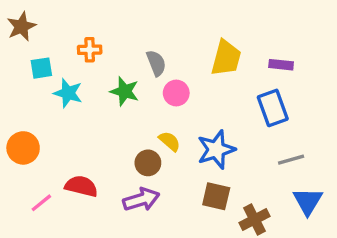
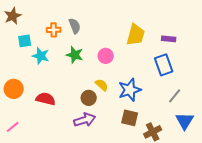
gray semicircle: (156, 63) -> (75, 26), moved
gray line: (291, 160) -> (175, 96), turned -35
red semicircle: (81, 186) -> (46, 99), moved
pink line: (41, 203) -> (13, 127), moved

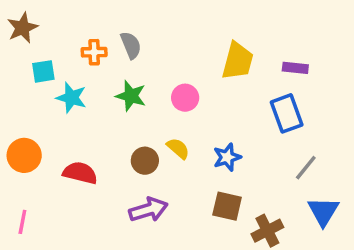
blue star: (130, 90) -> (227, 157), size x0.7
brown circle: (89, 98) -> (145, 161), moved
pink line: (13, 127) -> (22, 222), turned -40

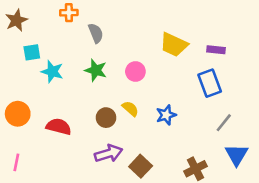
orange cross: (94, 52) -> (69, 13), moved
yellow trapezoid: (238, 61) -> (174, 45), turned 100
brown square: (227, 206) -> (141, 166), moved, turned 30

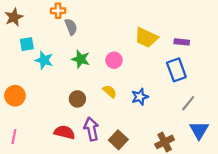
gray semicircle: (96, 33) -> (71, 27), moved
brown circle: (106, 118) -> (77, 99), moved
red semicircle: (59, 127) -> (64, 132), moved
purple arrow: (109, 153) -> (91, 129), turned -85

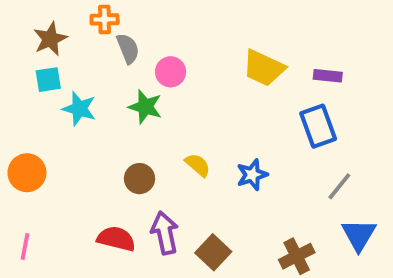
brown star: (14, 17) -> (50, 39), moved
pink circle: (114, 60) -> (171, 72), moved

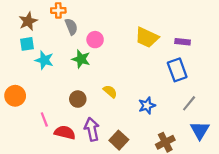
blue star: (252, 175) -> (147, 105), moved
pink line: (25, 246) -> (44, 120), moved, turned -32

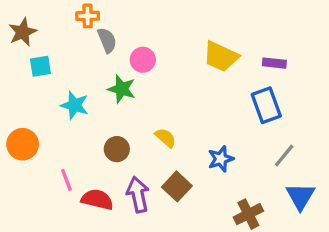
brown star: (28, 21) -> (23, 32), moved
cyan star: (44, 60) -> (75, 105), moved
brown square: (119, 140) -> (177, 186), moved

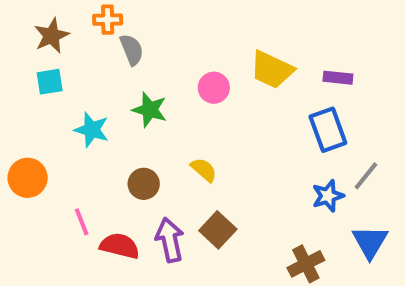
brown star: (23, 32) -> (52, 36), moved
pink circle: (143, 60) -> (214, 88), moved
gray line: (284, 156) -> (366, 176), moved
blue star: (221, 159) -> (328, 196), moved

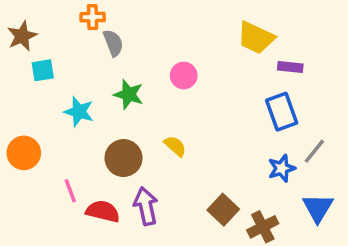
brown star: (52, 36) -> (22, 36), moved
yellow trapezoid: (272, 70) -> (256, 38), moved
brown circle: (144, 184) -> (124, 158), size x1.4
brown square: (218, 230) -> (223, 210), moved

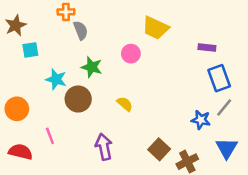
yellow trapezoid: (256, 38) -> (155, 28), moved
blue rectangle: (282, 112) -> (219, 78), moved
brown circle: (124, 158) -> (78, 99), moved
blue star: (282, 168) -> (201, 120), turned 30
red semicircle: (103, 211) -> (21, 152), moved

